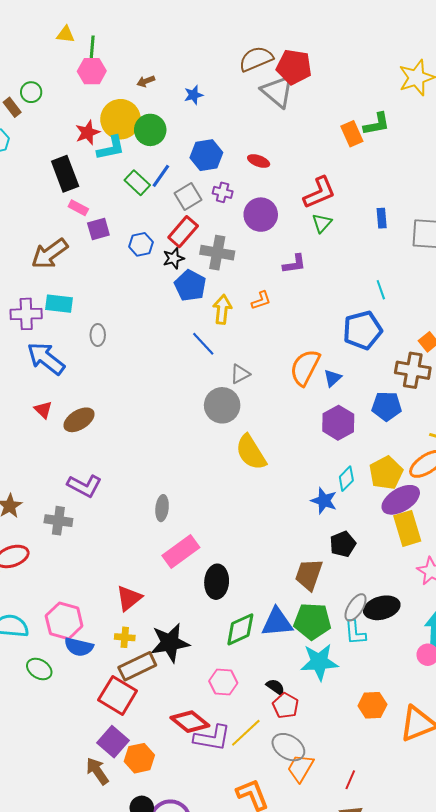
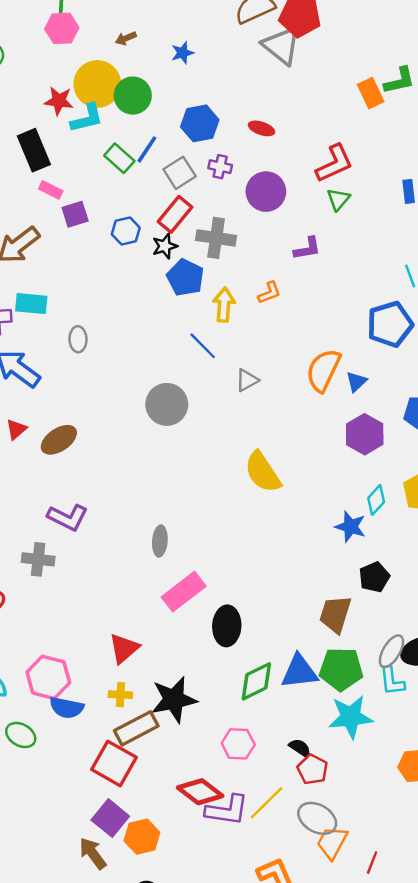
red star: (87, 133) -> (59, 101), turned 30
gray circle: (222, 405) -> (167, 404), moved
red triangle: (43, 410) -> (16, 429), turned 36
red line: (350, 780) -> (372, 863), moved

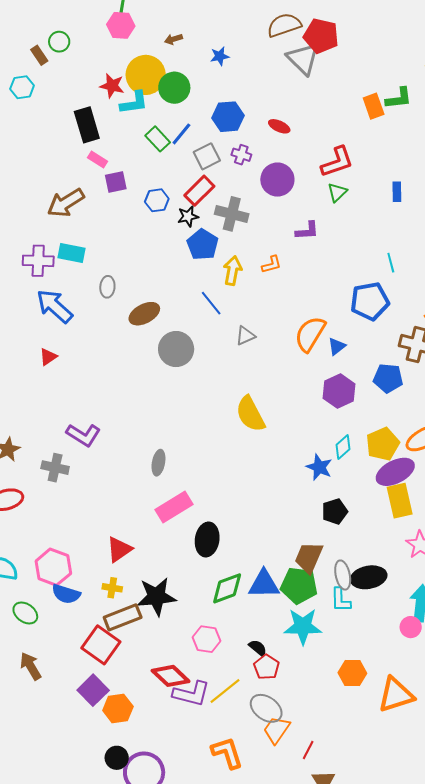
brown ellipse: (59, 440) -> (144, 314), moved
brown trapezoid: (335, 614) -> (309, 558), moved
gray ellipse: (391, 651) -> (343, 575), turned -48
brown arrow: (93, 853) -> (31, 666), moved

